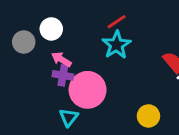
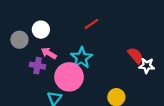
cyan star: (117, 45) -> (81, 58), moved
purple cross: (63, 75) -> (38, 66), moved

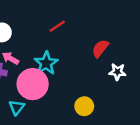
red semicircle: (135, 55) -> (100, 48), moved, turned -102

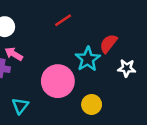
cyan star: (46, 63) -> (88, 59), moved
pink circle: (33, 84) -> (58, 81), moved

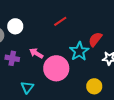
pink arrow: (14, 54) -> (36, 53), moved
yellow circle: (92, 104) -> (94, 86), moved

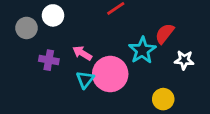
cyan triangle: (27, 87) -> (85, 80), moved

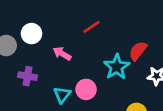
pink arrow: (82, 53) -> (62, 54), moved
pink circle: (110, 74) -> (86, 89), size x0.6

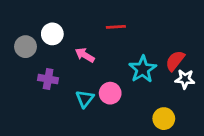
red line: (91, 27) -> (116, 27), turned 30
red semicircle: (138, 51) -> (175, 61), moved

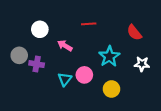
gray circle: (25, 47) -> (19, 55), moved
red semicircle: (175, 61) -> (134, 33), moved, turned -77
yellow circle: (164, 119) -> (111, 89), moved

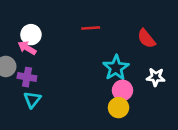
pink arrow: (65, 46) -> (27, 48), moved
pink circle: (84, 75) -> (122, 90), moved
cyan triangle: (65, 79) -> (32, 100), moved

